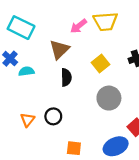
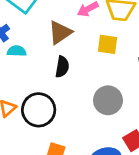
yellow square: (101, 63) -> (107, 44), moved, turned 36
black circle: (53, 116) -> (39, 110), size x1.6

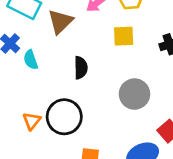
brown triangle: (60, 32) -> (60, 22), moved
cyan semicircle: (17, 51) -> (31, 60), turned -102

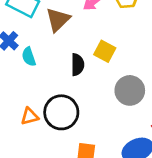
yellow square: (124, 36) -> (105, 51), moved, turned 30
orange triangle: (32, 121) -> (30, 116), turned 36

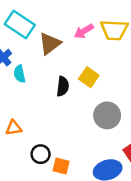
black circle: (61, 112) -> (41, 154), moved, size x0.6

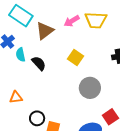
black semicircle: (63, 86) -> (39, 63), moved, turned -49

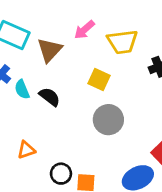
yellow trapezoid: (96, 20) -> (122, 42), moved
gray circle: (90, 88) -> (108, 120), moved

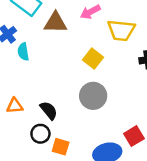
brown triangle: (50, 50) -> (55, 23), turned 35
black semicircle: (50, 97) -> (49, 110), moved

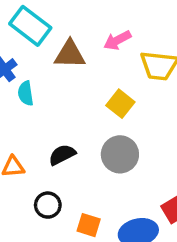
black semicircle: (49, 110) -> (62, 155), moved, turned -78
orange square: (61, 147) -> (89, 225), moved

